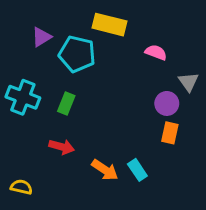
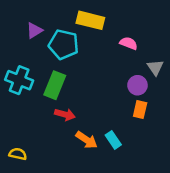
green rectangle: (66, 103) -> (55, 85), size x1.5
red arrow: (62, 147) -> (65, 115), moved

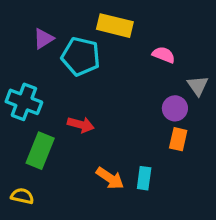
green rectangle: (55, 85) -> (40, 151), moved
red arrow: (65, 115) -> (81, 125), moved
cyan rectangle: (113, 140) -> (144, 178), turned 42

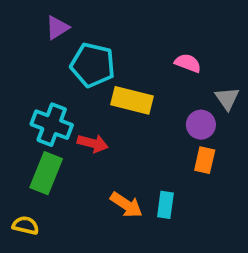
yellow rectangle: (115, 26) -> (132, 100), moved
purple triangle: (43, 39) -> (57, 28), moved
cyan cross: (24, 102) -> (52, 125), moved

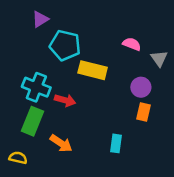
gray triangle: (227, 99) -> (159, 58), moved
orange arrow: (126, 205) -> (61, 143), moved

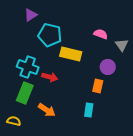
orange rectangle: (143, 112) -> (98, 86), moved

